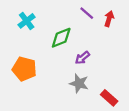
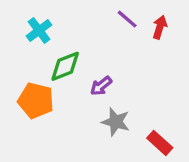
green diamond: (61, 38) -> (65, 66), moved
purple arrow: (82, 58) -> (101, 86), moved

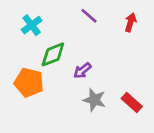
purple line: (127, 19) -> (89, 16), moved
red rectangle: (160, 143) -> (132, 103), moved

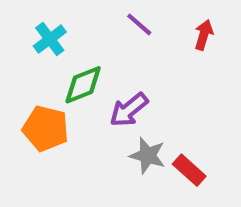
purple arrow: (82, 71) -> (129, 110), size x1.4
red rectangle: (132, 103) -> (189, 170), moved

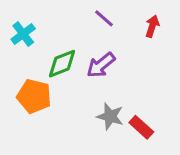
cyan cross: (50, 39) -> (23, 34), moved
purple arrow: (129, 110) -> (101, 65), moved

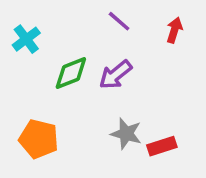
orange pentagon: (34, 96) -> (39, 139), moved
red rectangle: (141, 127) -> (162, 146), turned -60

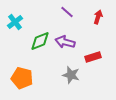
purple arrow: (115, 75) -> (65, 42), turned 54
red rectangle: (162, 146) -> (93, 57), moved

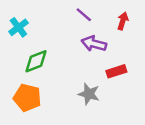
green diamond: (40, 41) -> (36, 61), moved
purple arrow: (65, 42) -> (94, 44), moved

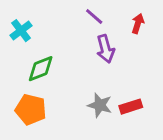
purple arrow: (94, 44) -> (105, 49), turned -120
red rectangle: (116, 71) -> (131, 107), moved

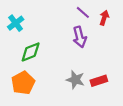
purple line: (94, 16) -> (83, 12), moved
orange pentagon: (31, 109) -> (23, 83), turned 30

